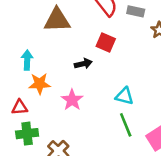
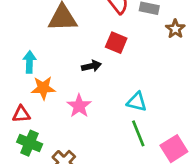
green cross: (27, 134) -> (30, 143), turned 30

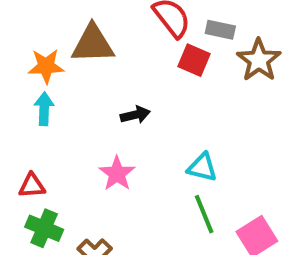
brown star: (175, 29) -> (259, 60), size x1.5
red square: (116, 43) -> (194, 60), moved
orange star: (43, 88) -> (46, 66), moved

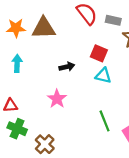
red square: (194, 60) -> (99, 53), moved
orange star: (46, 66) -> (16, 28), moved
cyan triangle: (202, 167) -> (103, 76), moved

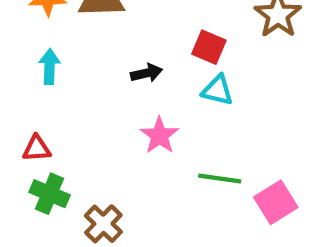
pink star: (57, 99) -> (159, 135), moved
green line: (104, 121) -> (220, 179), turned -60

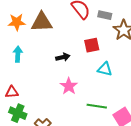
red square: (209, 47) -> (92, 45), turned -35
cyan triangle: (218, 90) -> (105, 69), moved

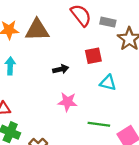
pink star: (69, 86) -> (67, 102), turned -30

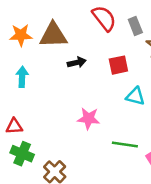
gray rectangle: (108, 22) -> (135, 26), turned 56
black arrow: (61, 69) -> (77, 62), moved

